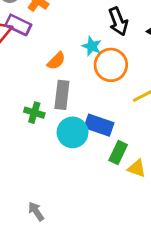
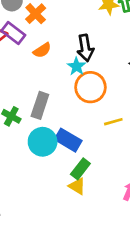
black arrow: (118, 21) -> (85, 48), moved
orange semicircle: (56, 61) -> (42, 50), moved
yellow triangle: (137, 168) -> (77, 186), moved

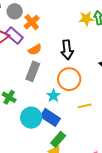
cyan star: (77, 66) -> (53, 96), moved
gray rectangle: (40, 105) -> (33, 71), moved

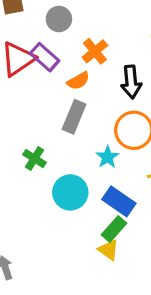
gray circle: (15, 11) -> (59, 19), moved
orange cross: (32, 22) -> (95, 51), moved
blue rectangle: (50, 117) -> (119, 201), moved

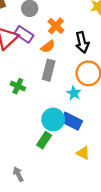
green cross: (34, 159) -> (18, 86), moved
blue rectangle: (119, 201) -> (71, 121), moved
green rectangle: (114, 229) -> (44, 140), moved

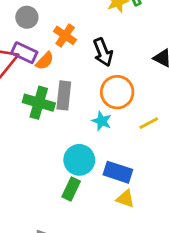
orange semicircle: (48, 47) -> (45, 61), moved
green cross: (18, 86) -> (39, 103), moved, size x1.5
blue rectangle: (71, 121) -> (118, 172), moved

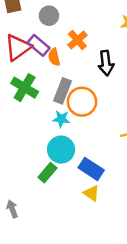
orange semicircle: (45, 61) -> (54, 57), turned 108
orange circle: (117, 92) -> (82, 102), moved
green cross: (39, 103) -> (25, 88), moved
cyan star: (102, 121) -> (61, 119), moved, turned -30

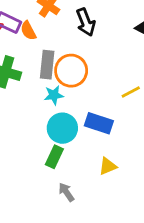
blue rectangle: (91, 169) -> (99, 123), moved
yellow triangle: (92, 193) -> (108, 166), turned -42
gray arrow: (12, 209) -> (66, 192), moved

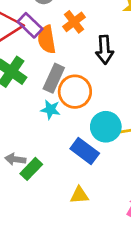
orange semicircle: (28, 31) -> (47, 39), size x1.4
cyan circle: (62, 128) -> (106, 127), moved
gray arrow: (66, 192) -> (15, 159), moved, turned -66

